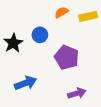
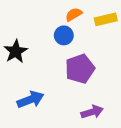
blue circle: (40, 35) -> (64, 35), moved
purple pentagon: (67, 57) -> (80, 69), turned 30

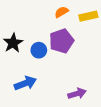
blue circle: (64, 35) -> (39, 50), moved
purple pentagon: (80, 69) -> (62, 41), moved

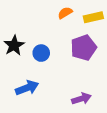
purple pentagon: (62, 41) -> (84, 48), moved

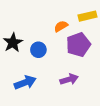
orange semicircle: (65, 13) -> (61, 26), moved
purple arrow: (81, 99) -> (69, 79), moved

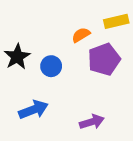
purple arrow: (69, 79) -> (92, 122), moved

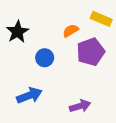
yellow rectangle: (116, 21) -> (101, 19), turned 36
black star: (17, 57) -> (18, 32), moved

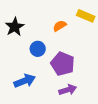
purple pentagon: (91, 52) -> (63, 64), moved, turned -30

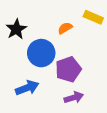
blue circle: (38, 49) -> (41, 53), size x1.6
purple pentagon: (63, 64) -> (68, 69), turned 30

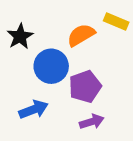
orange semicircle: (65, 28) -> (81, 35), size x1.5

